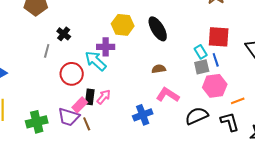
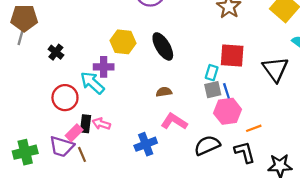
gray line: (47, 51) -> (21, 37), moved
cyan rectangle: (201, 52) -> (212, 73), turned 48
blue line: (216, 60) -> (226, 91), moved
pink arrow: (104, 97) -> (101, 124), turned -112

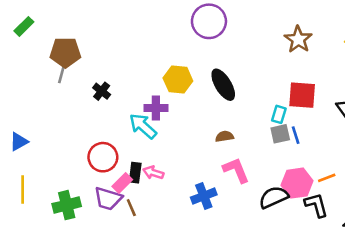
red circle: (65, 98) -> (103, 157), moved
pink hexagon: (228, 111) -> (297, 183), moved
pink L-shape: (174, 121) -> (236, 170), turned 35

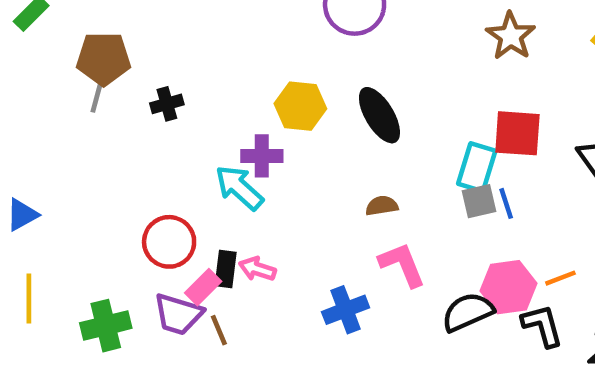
black cross: (102, 91) -> (167, 104), moved, turned 36
cyan rectangle: (279, 114) -> (477, 167), size x1.5

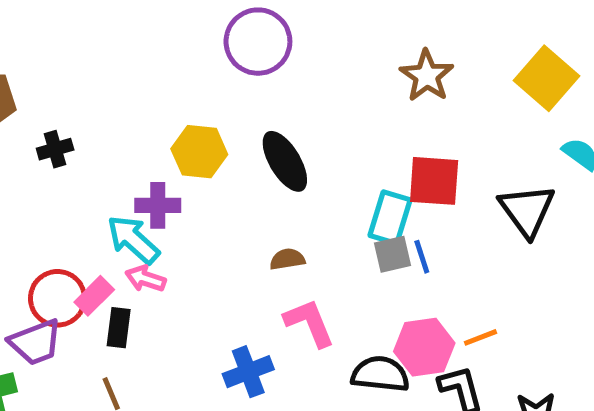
pink arrow: (257, 269) -> (146, 279), moved
pink rectangle: (203, 287) -> (94, 296), moved
black semicircle: (468, 312) -> (380, 374), turned 30
purple trapezoid: (178, 314) -> (35, 342), moved, turned -38

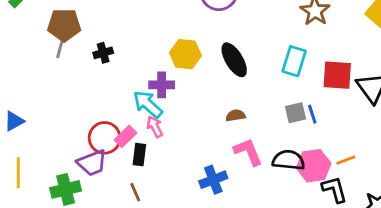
red square: (434, 181) -> (337, 75), moved
cyan rectangle: (390, 218) -> (294, 61), moved
pink arrow: (146, 279) -> (155, 127), turned 45
black semicircle: (380, 374) -> (289, 160), moved

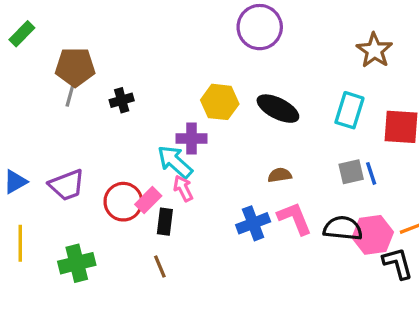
black ellipse: (234, 60) -> (278, 109), turned -32
purple trapezoid: (92, 163) -> (67, 185), moved
blue cross: (213, 180) -> (253, 223), moved

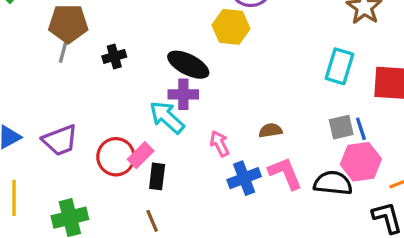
yellow hexagon: (220, 102) -> (231, 27), moved
black ellipse: (278, 109) -> (188, 65), moved
pink arrow: (183, 188) -> (219, 144), moved
pink hexagon: (373, 235) -> (361, 162), moved

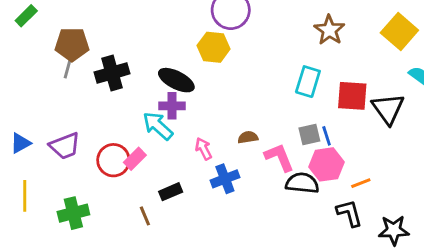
black cross: (114, 56) -> (112, 73), size x1.6
pink L-shape: (285, 173) -> (279, 157), moved
black rectangle: (157, 176) -> (171, 192), moved, turned 60

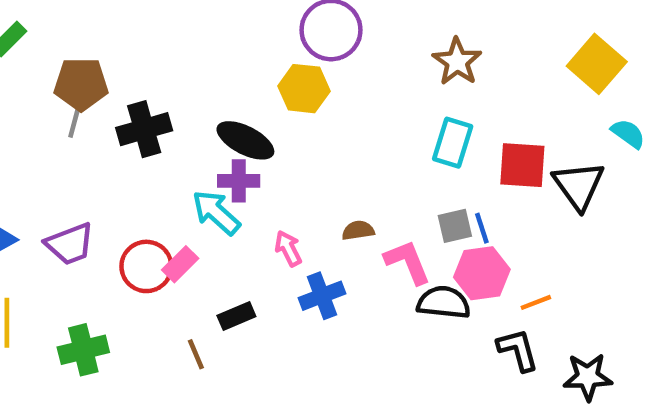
brown star: (329, 30) -> (457, 62), moved

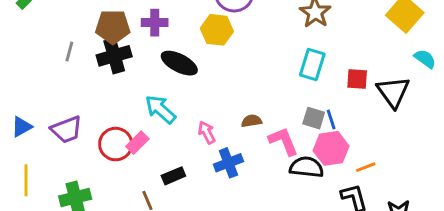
brown pentagon: (81, 84) -> (113, 27), moved
red square: (522, 165) -> (357, 79), size x0.7
purple cross: (239, 181) -> (155, 23), moved
gray square: (455, 226) -> (314, 118), turned 30

